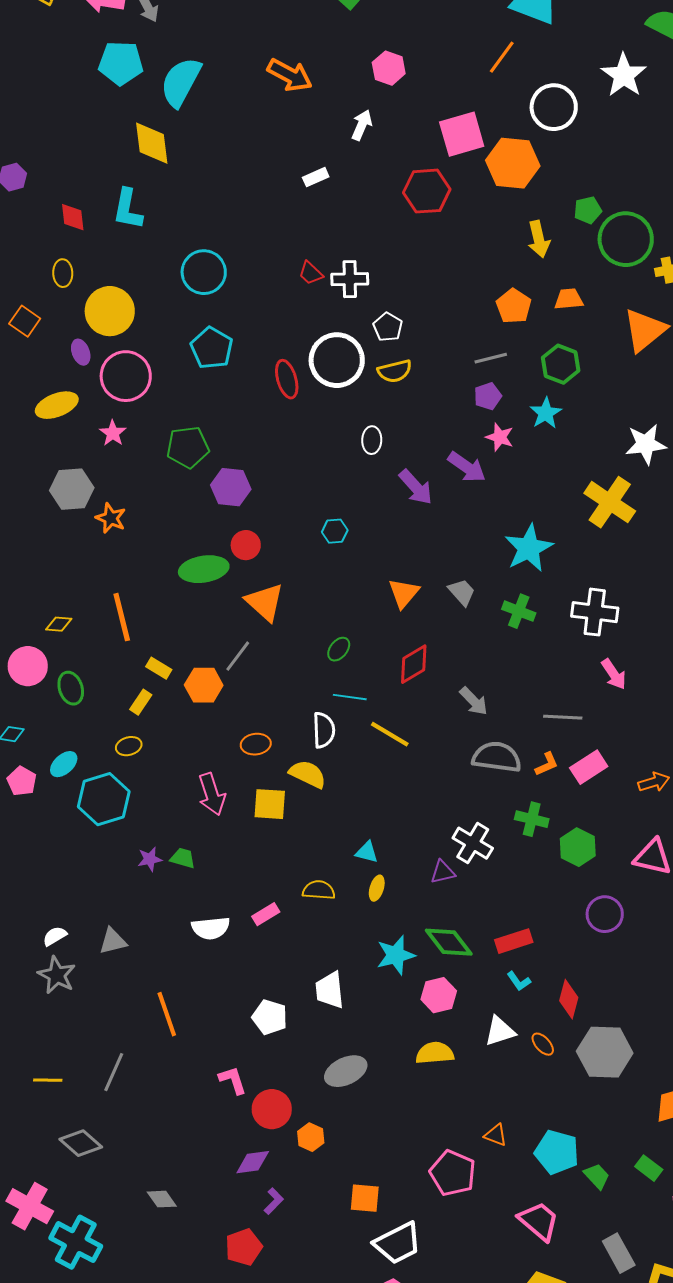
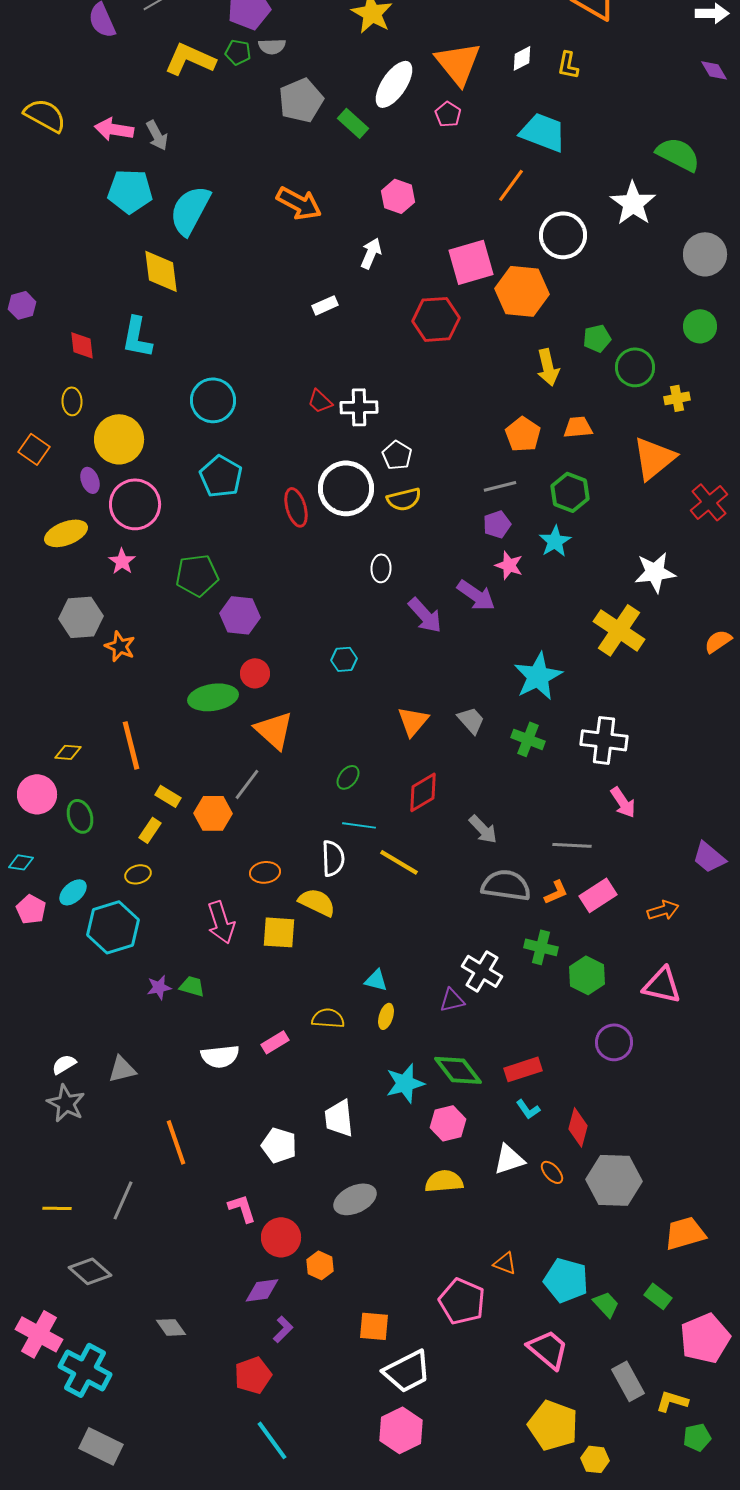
green circle: (626, 239) -> (635, 367), size x0.7

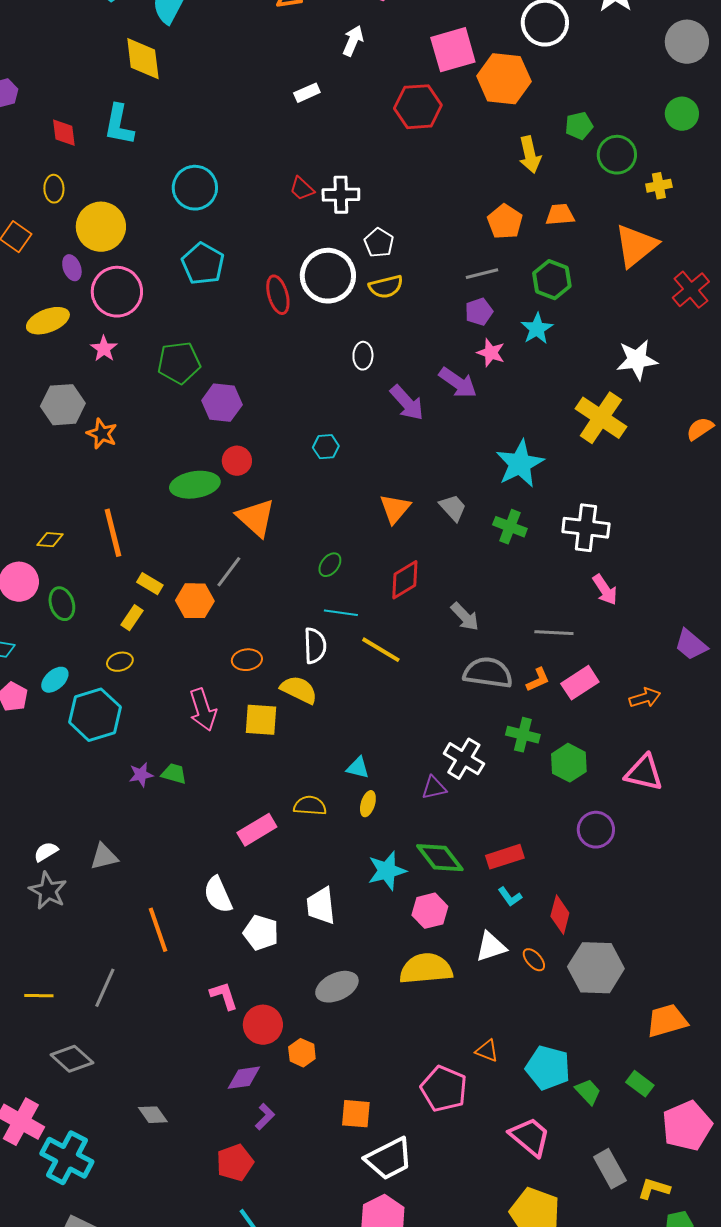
pink rectangle: (275, 1042) -> (257, 830), size x1.4
white semicircle: (220, 1056) -> (218, 895), moved, turned 72
yellow semicircle: (444, 1181) -> (426, 969), size x1.4

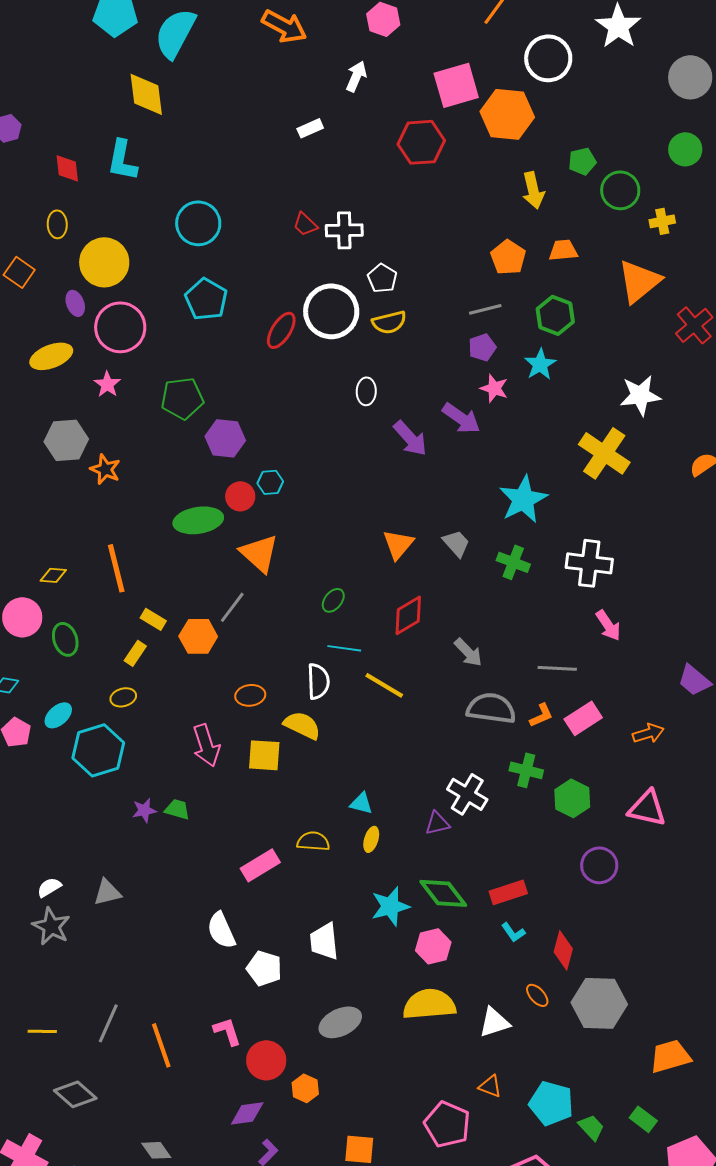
red ellipse: (278, 295) -> (281, 330), turned 48
cyan hexagon: (326, 447) -> (270, 482), moved
orange line: (158, 930) -> (161, 1045), moved
white triangle: (491, 947) -> (494, 1022), moved

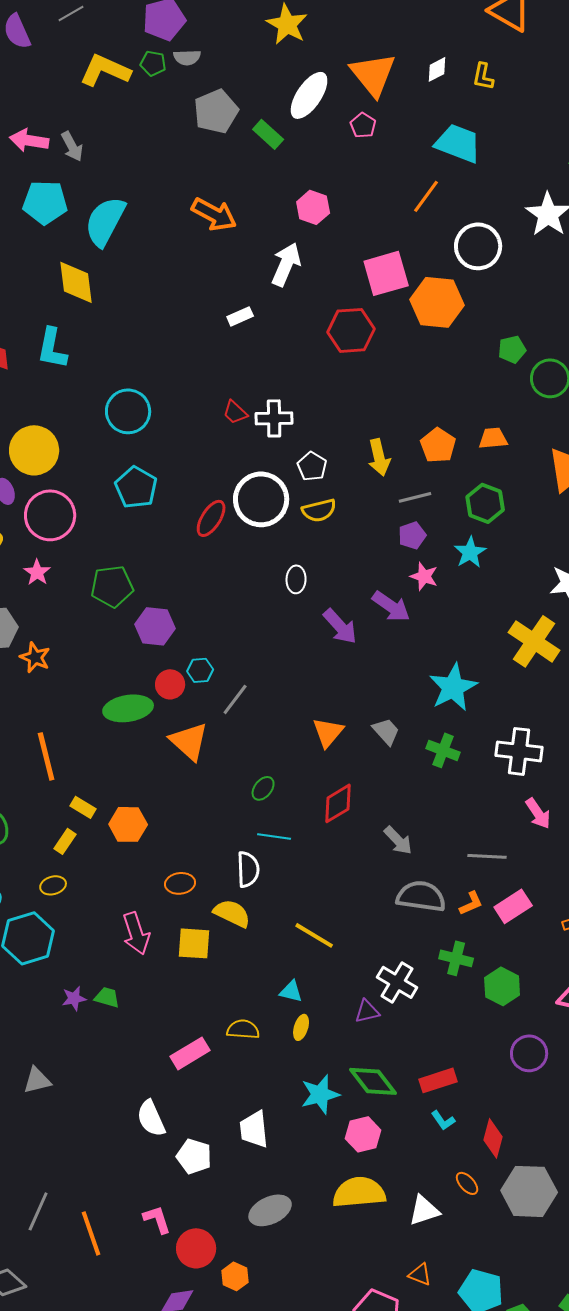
white arrow: (356, 76) -> (286, 264), size x1.4
yellow arrow: (533, 190) -> (379, 457), moved
gray line: (232, 607) -> (235, 699), moved
yellow line: (384, 685) -> (314, 935), moved

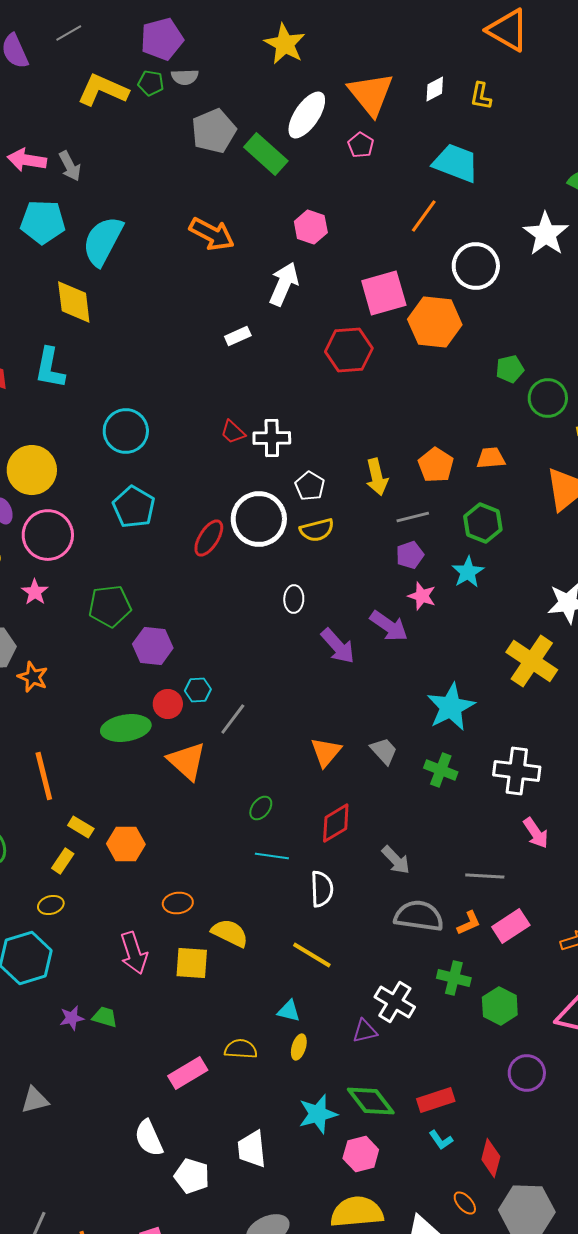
green rectangle: (268, 134) -> (266, 154), size x1.4
white semicircle: (248, 869) -> (322, 889), moved

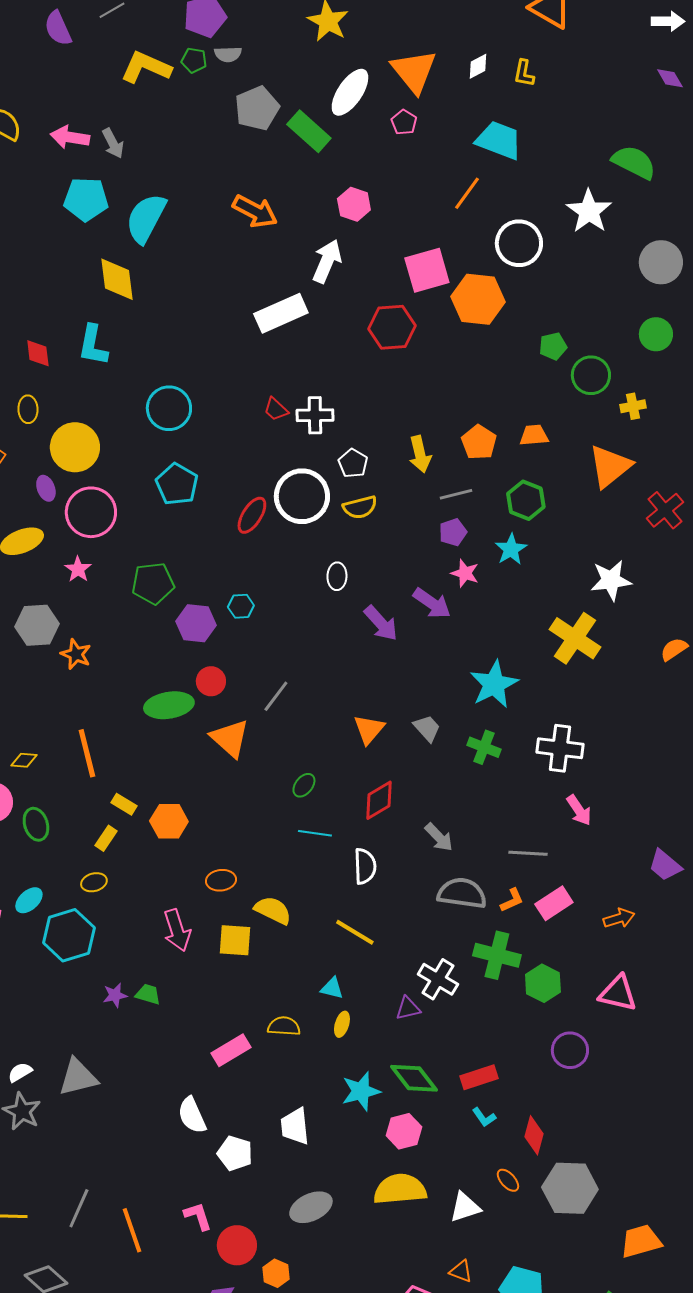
white rectangle: (238, 336) -> (281, 313), size x2.0
cyan hexagon: (198, 690) -> (241, 606), moved
green cross: (454, 978) -> (497, 955), size x1.4
gray triangle: (35, 1100) -> (78, 1077), size x1.4

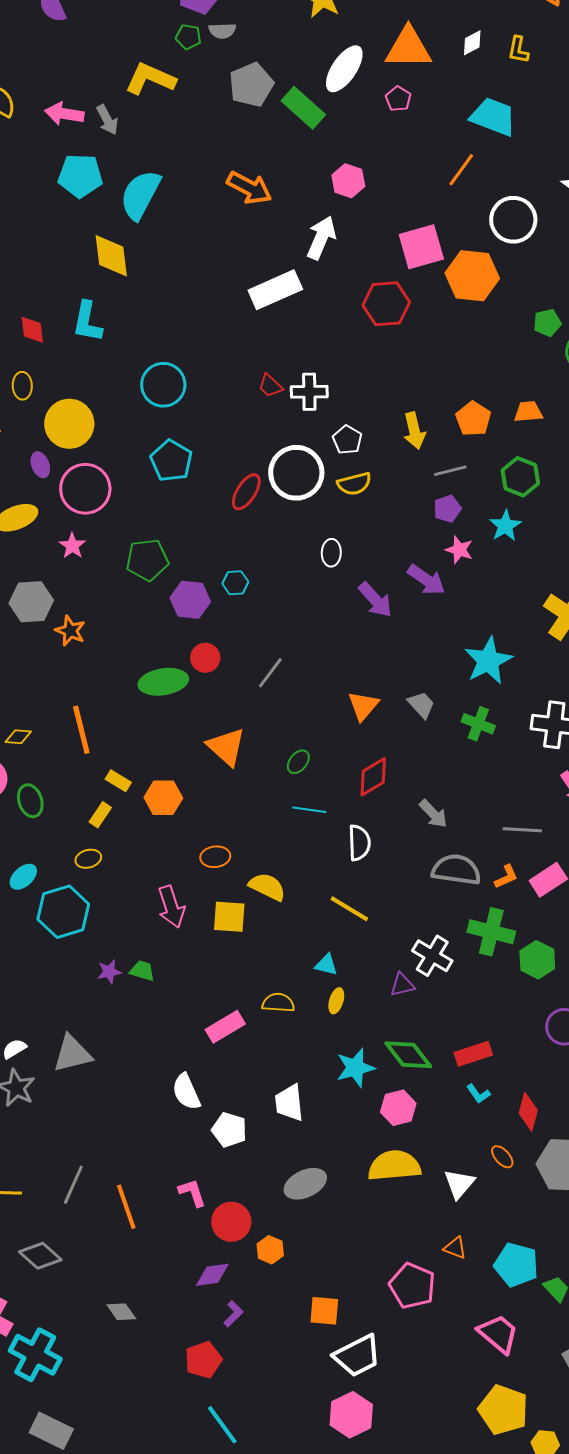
yellow L-shape: (146, 67) -> (150, 79), moved
orange triangle: (414, 71) -> (408, 48), turned -51
orange triangle: (230, 738) -> (226, 747), moved
white triangle: (465, 1207) -> (459, 1184), turned -32

